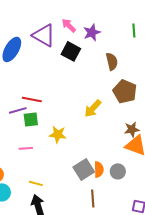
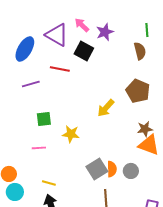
brown semicircle: (112, 61) -> (140, 51), moved
red line: (32, 99) -> (60, 69), moved
purple line: (18, 110) -> (31, 84), moved

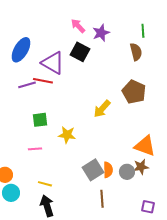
purple triangle: (57, 35) -> (53, 63), moved
red line: (60, 69) -> (43, 81), moved
brown star: (145, 129) -> (141, 167), moved

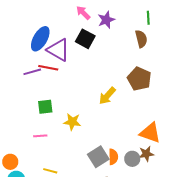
blue ellipse: (21, 50) -> (40, 39), moved

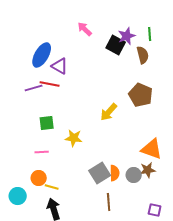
purple star: (106, 20) -> (127, 36), moved
black square: (85, 39) -> (116, 45), moved
purple triangle: (58, 50) -> (60, 66), size x0.7
orange circle: (10, 162) -> (39, 178), moved

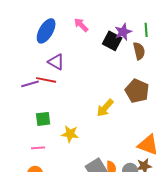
blue ellipse: (42, 55) -> (46, 31), moved

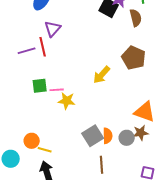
purple triangle: (56, 62) -> (53, 29), turned 42
red line: (46, 80) -> (43, 47), turned 66
pink line: (38, 148) -> (57, 90), moved

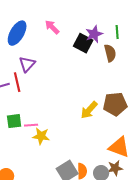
brown pentagon: (134, 58) -> (115, 104), moved, turned -30
yellow arrow: (102, 75) -> (89, 110), moved

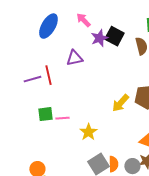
purple star: (94, 34) -> (99, 38), moved
purple triangle: (27, 64) -> (74, 58), moved, turned 36
yellow star: (41, 136) -> (88, 132), moved, turned 30

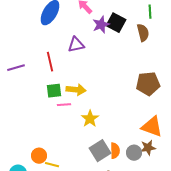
purple line: (32, 79) -> (16, 68), moved
yellow arrow: (120, 103) -> (76, 90), moved, turned -126
green square: (45, 114) -> (54, 91), moved

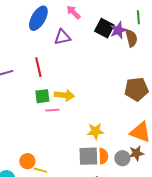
purple star: (101, 25) -> (118, 30), moved
purple triangle: (76, 45) -> (62, 37), moved
yellow star: (90, 119) -> (95, 131), moved, turned 30
gray square: (100, 151) -> (88, 156), turned 30

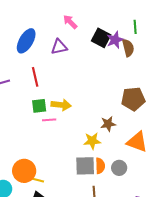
blue ellipse: (38, 18) -> (26, 41), moved
brown star: (136, 153) -> (108, 124), moved
orange circle: (27, 161) -> (24, 171), size x1.5

